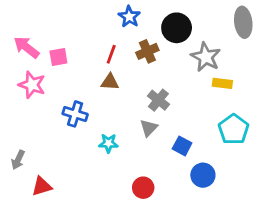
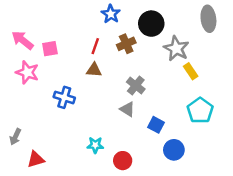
yellow rectangle: (222, 83) -> (191, 71), turned 49
gray triangle: (149, 128) -> (127, 109), turned -42
cyan star: (108, 143) -> (95, 145), moved

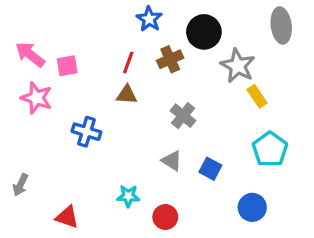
gray triangle: (127, 109) -> (172, 161), moved
blue circle: (174, 150) -> (252, 207), moved
red triangle: (36, 159) -> (67, 217), moved, turned 36

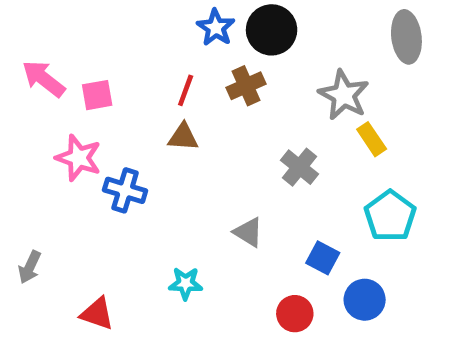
black circle: (204, 32) -> (272, 30), moved
pink star: (37, 98) -> (79, 158), moved
gray cross: (183, 116) -> (299, 167), moved
blue square: (210, 169) -> (323, 258), moved
red circle: (165, 217) -> (295, 314), moved

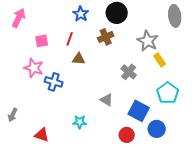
blue star: (216, 28) -> (81, 14), moved
pink arrow: (44, 79) -> (19, 18), moved, turned 78
red line: (186, 90) -> (70, 39), moved
blue square: (323, 258) -> (139, 111), size x1.5

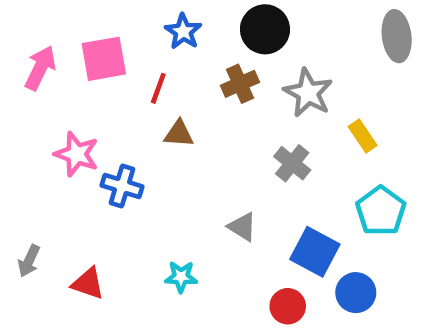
pink arrow: (19, 18) -> (40, 68), moved
pink square: (42, 41) -> (104, 59), moved, size x1.5
gray star: (148, 41) -> (308, 93), moved
red triangle: (42, 135) -> (88, 284), moved

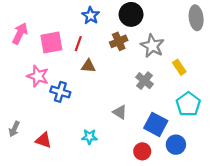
pink square: (104, 59) -> (51, 42), moved

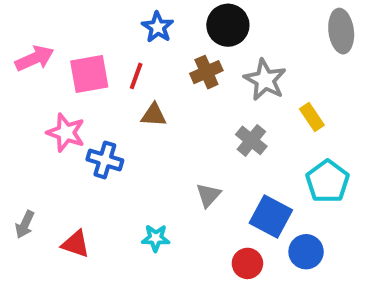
pink arrow: (20, 33) -> (35, 58), turned 40
gray triangle: (120, 112) -> (208, 195), turned 40

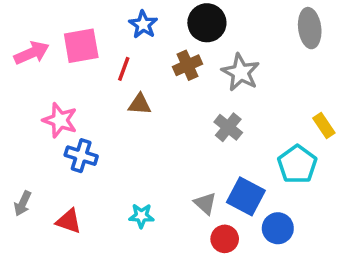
pink square: (89, 74) -> (81, 46), moved
yellow rectangle: (312, 117) -> (324, 126), moved
blue cross: (105, 160) -> (81, 156), moved
gray triangle: (208, 195) -> (205, 203), moved, turned -30

